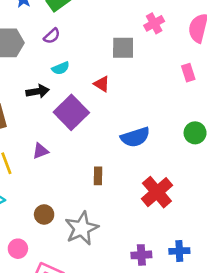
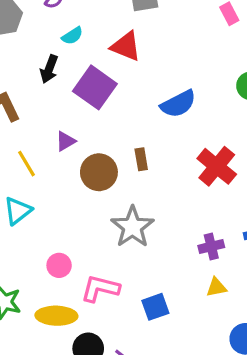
red triangle: (102, 84) -> (126, 46), size x1.5
black arrow: (38, 91) -> (49, 69), turned 130
brown circle: (44, 214) -> (99, 172), moved, size x1.5

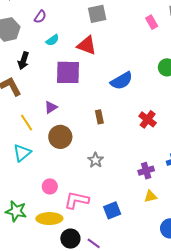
black arrow: (49, 69) -> (23, 61), moved
purple square: (95, 87) -> (68, 72), turned -32
red cross: (217, 166) -> (148, 119), size x0.7
brown circle: (99, 172) -> (60, 137), moved
gray star: (132, 227) -> (96, 160), size x0.6

